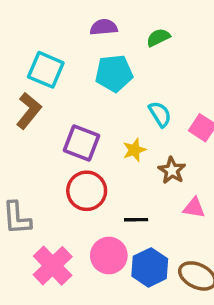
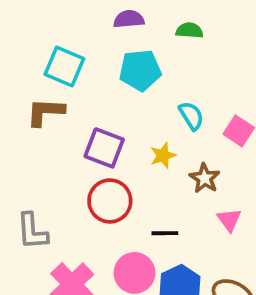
green semicircle: (158, 37) -> (189, 30), turned 30
brown L-shape: (29, 111) -> (45, 112), turned -126
pink triangle: (194, 208) -> (229, 220), turned 45

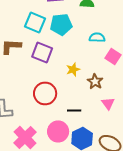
cyan square: (64, 66) -> (35, 22), moved
cyan semicircle: (191, 116) -> (97, 37), moved, turned -56
purple square: (104, 148) -> (42, 52), moved

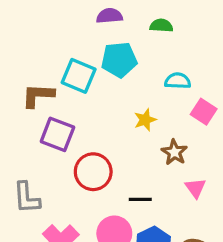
cyan square: (35, 22) -> (79, 76), moved
purple square: (42, 52) -> (57, 134), moved
yellow star: (73, 69) -> (145, 120), moved

